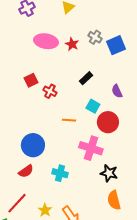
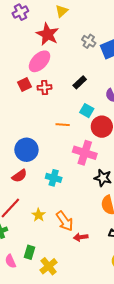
pink ellipse: (46, 41) -> (40, 61), moved, turned -55
red star: (72, 44) -> (48, 34), moved, size x1.6
red cross: (50, 91) -> (45, 87), moved, turned -32

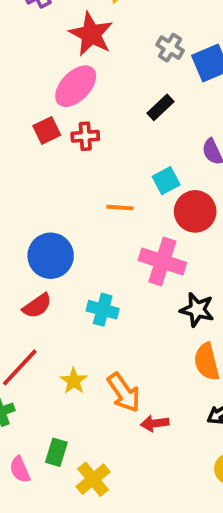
black rectangle: (80, 82) -> (160, 107), moved
cyan square: (87, 111) -> (166, 181), turned 32

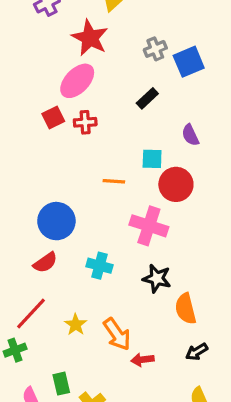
gray cross: (170, 48) -> (155, 49), turned 35
cyan square: (166, 181) -> (152, 159), turned 30
black star: (197, 310) -> (157, 278), moved
green rectangle: (56, 452) -> (61, 384), turned -30

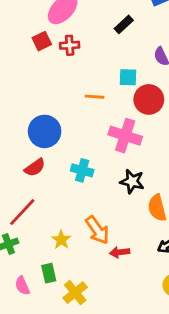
yellow star: (76, 325) -> (61, 240), moved

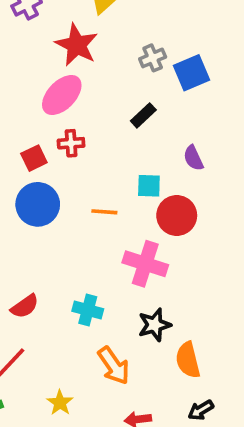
red square: (42, 41) -> (34, 158), moved
blue circle: (45, 131) -> (38, 204), moved
black star: (132, 181) -> (154, 325), turned -30
orange arrow: (97, 230) -> (114, 366), moved

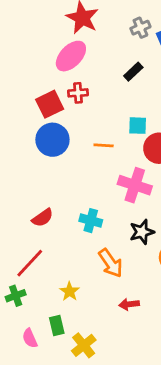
red square: (34, 158) -> (50, 104), size x1.4

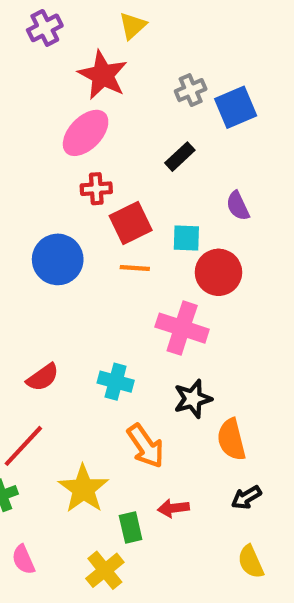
red square: (50, 104) -> (131, 223), moved
yellow star: (70, 291) -> (83, 489), size x1.6
green rectangle: (57, 326) -> (131, 527), moved

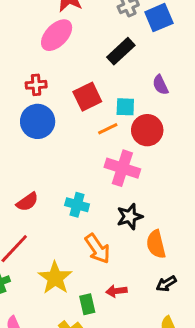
black rectangle: (180, 157) -> (121, 51), size x1.4
red cross: (96, 189) -> (36, 85), moved
orange line: (135, 268) -> (108, 129), moved, turned -30

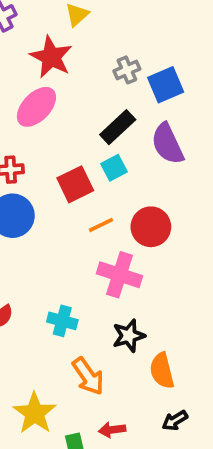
purple semicircle: (160, 85) -> (167, 144), moved, size x1.6
cyan square: (125, 107) -> (114, 168), moved, turned -30

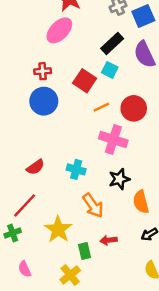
cyan square: (114, 168) -> (110, 70), turned -35
red square: (75, 184) -> (85, 81), turned -30

